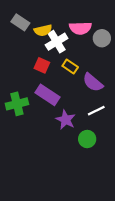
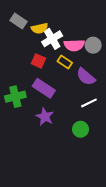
pink semicircle: (80, 28) -> (74, 45), moved
gray circle: (102, 38) -> (93, 45), moved
purple star: (66, 120) -> (45, 117), moved

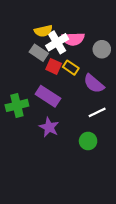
gray rectangle: (19, 21) -> (39, 53), moved
pink semicircle: (74, 45) -> (73, 39), moved
red square: (38, 61) -> (54, 66), moved

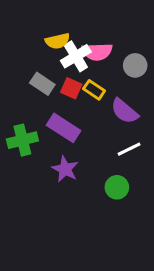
gray rectangle: (39, 53) -> (42, 84), moved

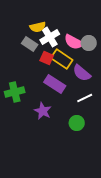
pink semicircle: (97, 52) -> (74, 42), moved, turned 30
gray rectangle: (42, 84) -> (30, 44), moved
yellow rectangle: (94, 90) -> (62, 59), size x1.5
purple rectangle: (64, 128) -> (55, 84), moved

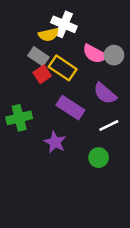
white cross: (50, 37) -> (64, 24), moved, turned -36
red square: (47, 58) -> (42, 74), moved, turned 32
yellow rectangle: (62, 59) -> (63, 68), moved

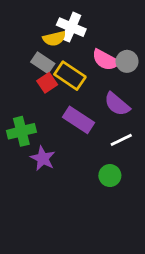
purple star: (55, 142) -> (43, 158), moved

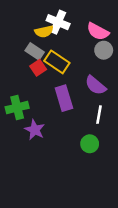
pink semicircle: (106, 60) -> (98, 31), moved
purple rectangle: (78, 120) -> (64, 98), turned 40
white line: (121, 140) -> (99, 115), turned -54

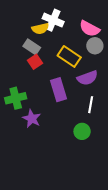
yellow rectangle: (57, 62) -> (69, 56), moved
purple semicircle: (95, 85) -> (87, 78), turned -60

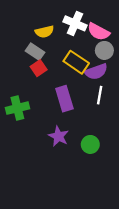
white cross: (53, 20) -> (75, 23), moved
purple semicircle: (87, 78) -> (96, 72), moved
white line: (91, 105) -> (100, 95), moved
purple star: (32, 119) -> (59, 136), moved

